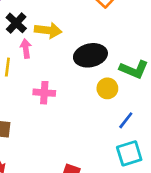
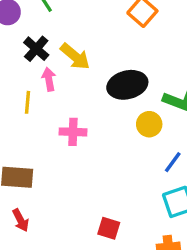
yellow arrow: (48, 30) -> (75, 56), turned 35

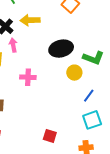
yellow arrow: (75, 56) -> (30, 20), moved, turned 138

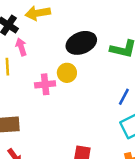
yellow circle: (74, 73) -> (67, 73), moved

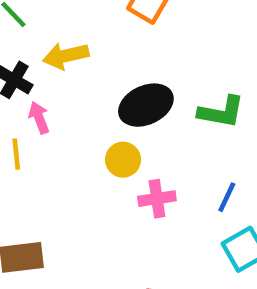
pink cross: (45, 84) -> (157, 199), moved

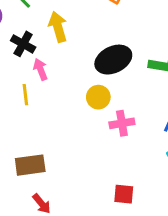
yellow arrow: (66, 56) -> (58, 27), turned 88

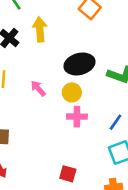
pink arrow: (40, 69) -> (38, 88), moved, turned -30
yellow circle: (98, 97) -> (72, 92), moved

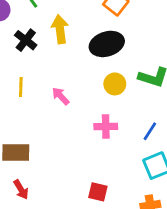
black ellipse: (79, 64) -> (107, 44), moved
yellow circle: (72, 92) -> (115, 84), moved

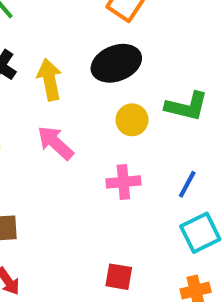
yellow arrow: (60, 29) -> (50, 80), moved
pink arrow: (61, 96) -> (55, 143), size x1.4

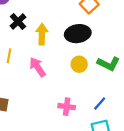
pink cross: (123, 182) -> (67, 107), moved

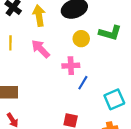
blue line: (100, 103) -> (83, 83), moved
pink cross: (67, 107) -> (71, 66), moved

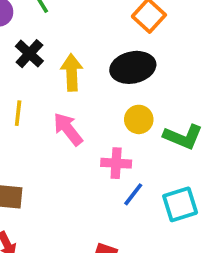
green L-shape: (110, 33) -> (183, 137), moved
cyan square: (114, 99) -> (180, 204), moved

